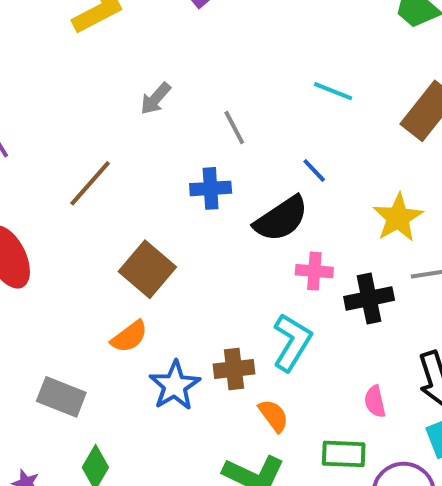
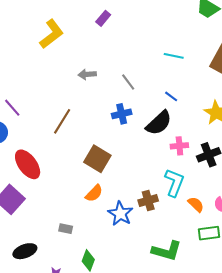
gray arrow: (155, 99) -> (87, 74), turned 54
gray rectangle: (61, 397) -> (66, 229), size x0.6
orange semicircle: (274, 416) -> (196, 204), moved

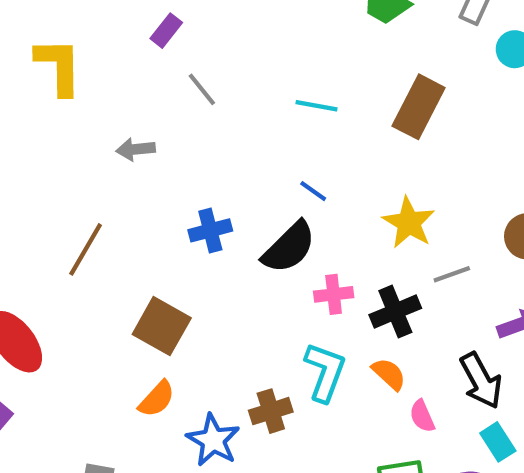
yellow L-shape: (52, 34) -> (59, 66), turned -52
gray line: (128, 82) -> (202, 89), moved
orange semicircle: (196, 204) -> (389, 374), moved

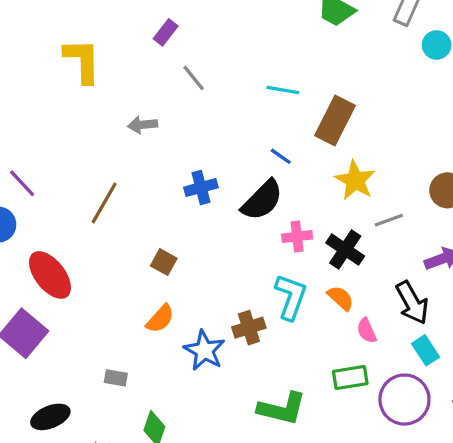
brown rectangle: (419, 107) -> (335, 121), moved
black cross: (395, 312) -> (345, 249), turned -33
brown square: (162, 326) -> (164, 262), size x0.6

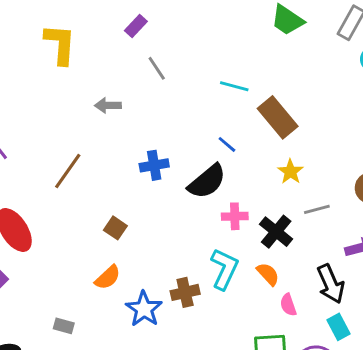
brown rectangle: (335, 121) -> (278, 117), turned -72
yellow star: (355, 180) -> (290, 172), size x0.7

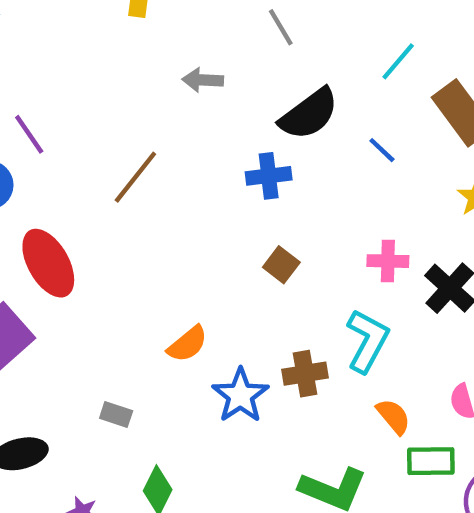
cyan line: (234, 86) -> (398, 61), turned -68
black semicircle: (207, 182) -> (309, 114), moved
brown square: (115, 228) -> (281, 265), moved
orange semicircle: (268, 274) -> (393, 416), moved

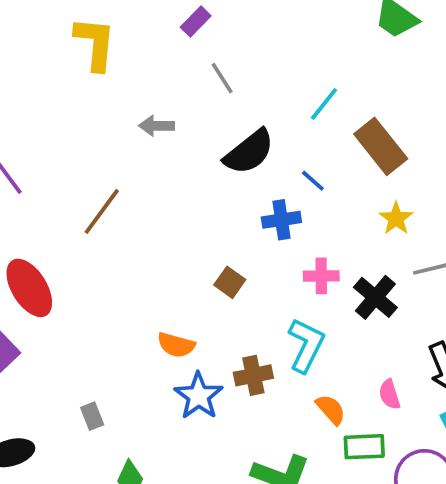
blue cross: (269, 176) -> (281, 220), moved
orange semicircle: (188, 344) -> (176, 345), moved, turned 57
gray rectangle: (116, 415) -> (92, 416), turned 52

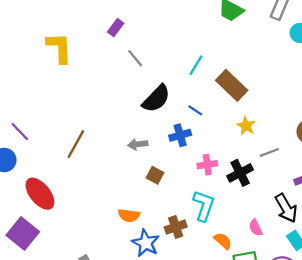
gray arrow: (157, 126) -> (138, 144), moved
black cross: (375, 297) -> (240, 173), turned 30

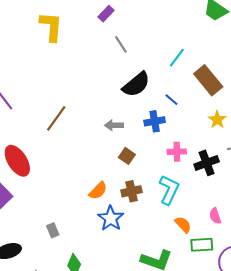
orange semicircle: (129, 215) -> (98, 191), turned -60
brown cross: (176, 227) -> (132, 191), moved

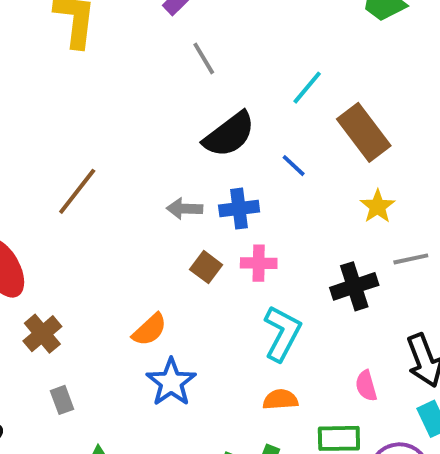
blue cross: (155, 121) -> (239, 209), moved
pink cross: (177, 152) -> (259, 263), moved
brown cross: (132, 191) -> (42, 334), moved, turned -30
orange semicircle: (183, 225) -> (280, 400), moved, turned -54

